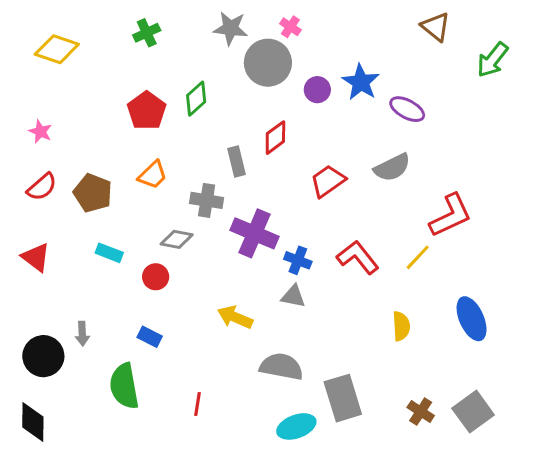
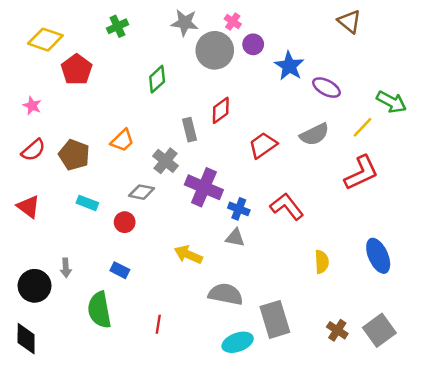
green arrow: (492, 60) -> (391, 102), moved, turned -100
purple circle: (317, 90) -> (253, 44), moved
red pentagon: (147, 111) -> (77, 70), moved
gray cross: (207, 200) -> (165, 161), turned 30
yellow line: (418, 257) -> (363, 127), moved

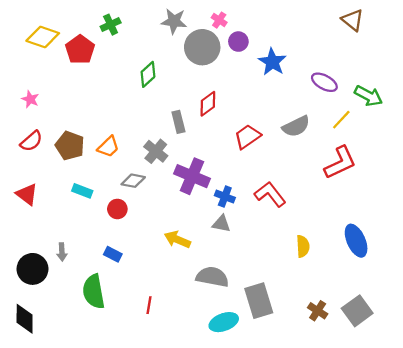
brown triangle: (349, 21) -> (353, 20), moved
red pentagon: (77, 70) -> (80, 49), moved
purple ellipse: (326, 88) -> (324, 82), moved
orange trapezoid: (122, 140) -> (108, 147), moved

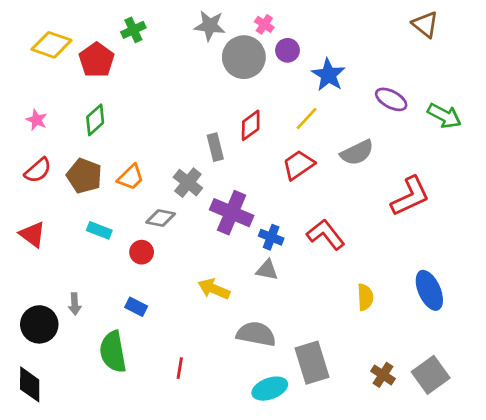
green diamond: (148, 74) -> (95, 120), moved
yellow line: (341, 120) -> (307, 118), moved

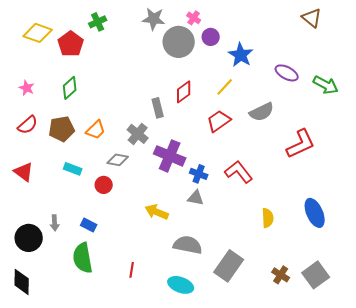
brown pentagon: (84, 176) -> (62, 129), turned -30
blue rectangle: (136, 307) -> (89, 225), moved
gray rectangle: (312, 363) -> (229, 266), turned 52
cyan ellipse: (270, 389) -> (181, 285), moved, turned 40

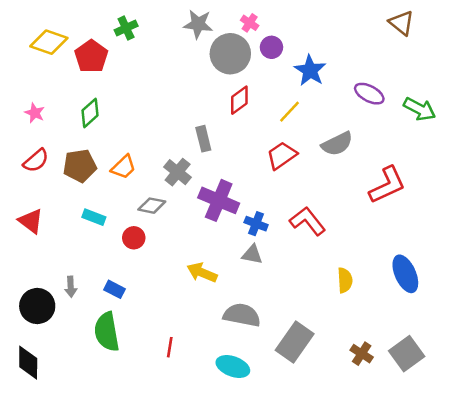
red diamond: (184, 92) -> (239, 100), moved

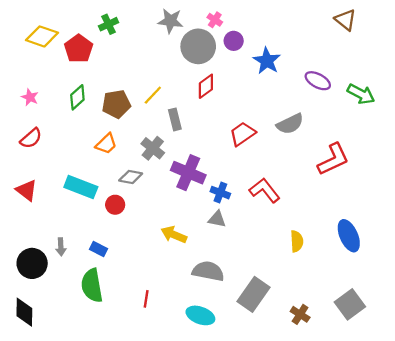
yellow line: (290, 112) -> (153, 95), moved
brown pentagon: (80, 166) -> (116, 104), moved
cyan rectangle: (94, 217) -> (81, 187), size x1.6
brown cross: (362, 354) -> (300, 314), moved

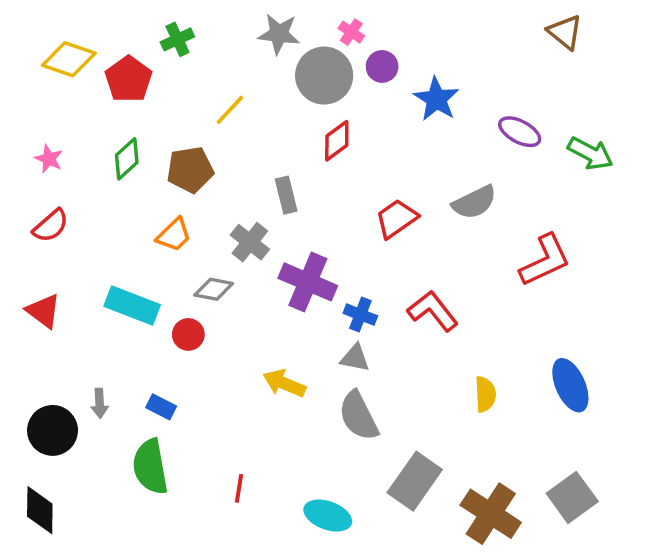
yellow line: (153, 95) -> (230, 110), moved
gray semicircle: (208, 271) -> (359, 416), moved, turned -128
brown cross: (300, 314) -> (491, 514), size x1.8

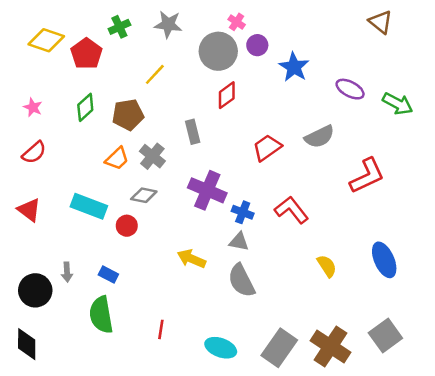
gray star: (279, 34) -> (168, 24), moved
gray cross: (250, 242) -> (152, 156), moved
yellow semicircle: (485, 394) -> (327, 266), turned -30
gray rectangle: (415, 481) -> (279, 348), moved

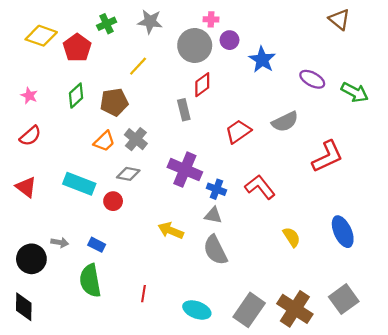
pink cross: (237, 22) -> (211, 19), turned -32
gray rectangle: (193, 132) -> (184, 110), moved
gray arrow: (67, 272) -> (60, 243), turned -77

